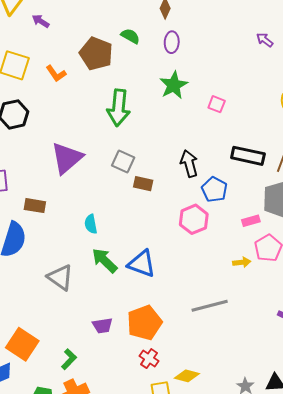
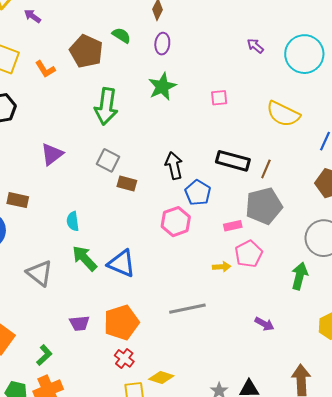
pink square: (217, 104) -> (219, 98), moved, turned -30
purple triangle: (67, 158) -> (52, 154), size x0.7

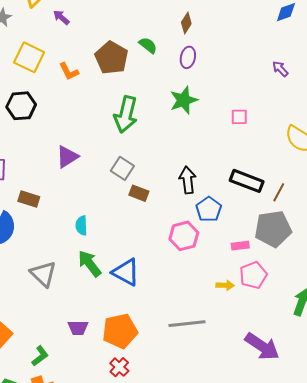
purple arrow: (264, 324) -> (262, 346), size x1.8

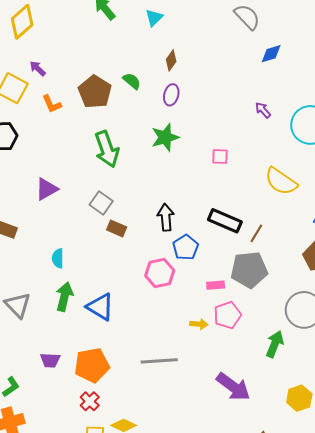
purple arrow: (61, 17) -> (38, 68), moved
green arrow: (126, 114) -> (107, 149), turned -36
green arrow: (90, 264) -> (64, 297), turned 48

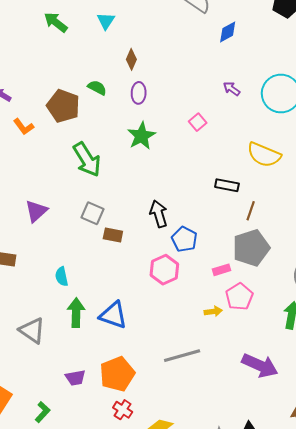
pink square: (220, 156) -> (198, 122), moved, turned -30
black rectangle: (225, 221) -> (227, 185), moved, size x0.7

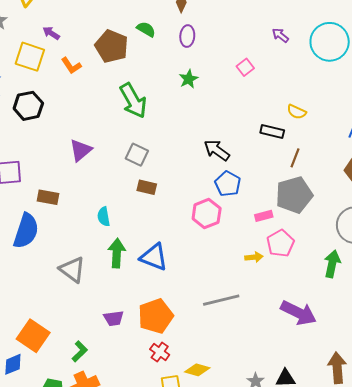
green star: (141, 136) -> (189, 79), size x0.7
yellow semicircle: (264, 155) -> (297, 112), moved, size x0.6
black arrow: (159, 214) -> (217, 150), moved, turned -40
brown rectangle: (113, 235) -> (147, 187), moved

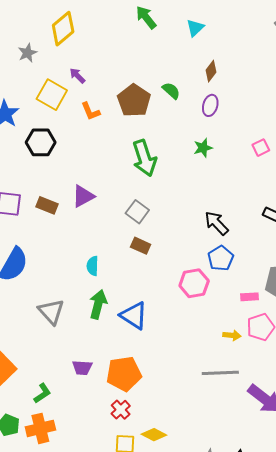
brown rectangle: (48, 197) -> (47, 205), moved
gray line: (221, 300) -> (220, 373), moved

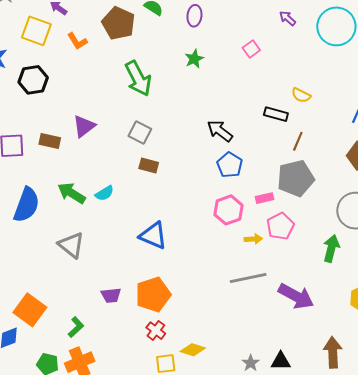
cyan semicircle: (93, 266) -> (105, 193), turned -114
pink hexagon: (194, 283) -> (228, 210), moved
green arrow: (98, 304) -> (72, 193), moved, turned -64

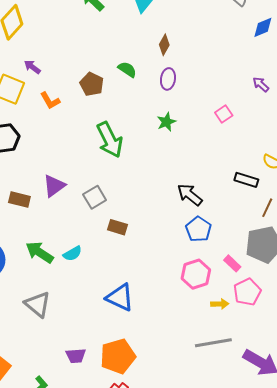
brown pentagon: (118, 23) -> (92, 84), size x0.7
gray square: (140, 132) -> (95, 197), moved, turned 30
pink rectangle: (265, 198) -> (232, 263), turned 54

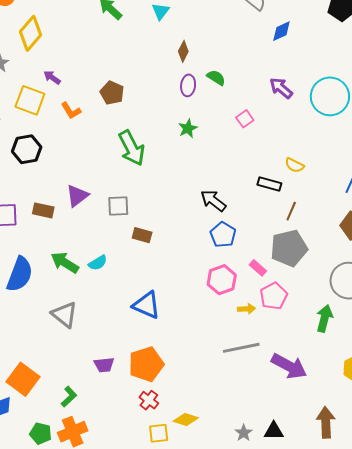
green semicircle: (127, 69) -> (216, 78), moved
purple arrow: (261, 84) -> (281, 88), size x1.4
gray square: (95, 197) -> (118, 206), turned 30

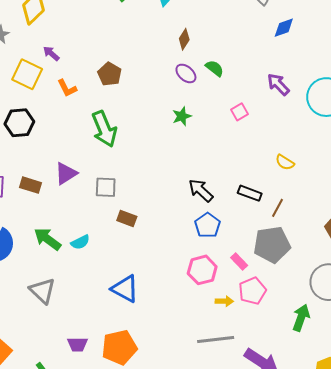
purple ellipse: (188, 85) -> (186, 73), turned -60
green arrow: (132, 148) -> (104, 129), moved
black rectangle: (269, 184) -> (250, 193), moved

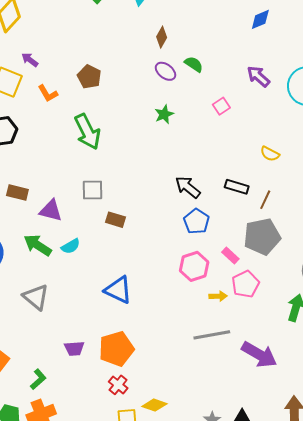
purple triangle: (66, 173) -> (51, 211), moved, turned 50

